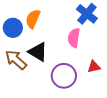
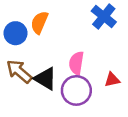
pink semicircle: (74, 38) -> (76, 63), moved
black triangle: (38, 52) -> (45, 79), moved

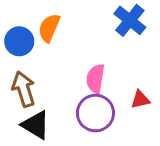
brown arrow: (19, 71) -> (24, 89), turned 32
black triangle: (45, 79) -> (36, 125), moved

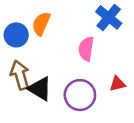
pink semicircle: (95, 79) -> (86, 49), moved
black triangle: (36, 125) -> (40, 89), moved

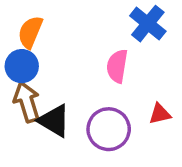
orange semicircle: (41, 24) -> (30, 32), moved
blue circle: (16, 35) -> (22, 66), moved

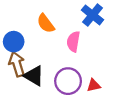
orange semicircle: (30, 32) -> (46, 23), moved, turned -60
red triangle: (160, 114) -> (94, 85), moved

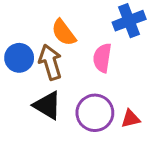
blue cross: (93, 15) -> (129, 21), turned 30
brown arrow: (17, 64) -> (50, 62), moved

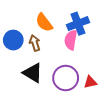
blue cross: (129, 21) -> (78, 24), moved
brown arrow: (50, 62) -> (35, 43), size x0.7

